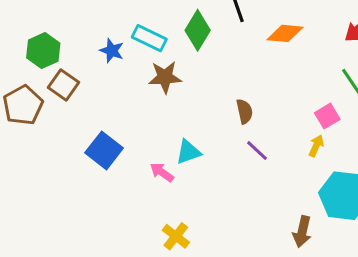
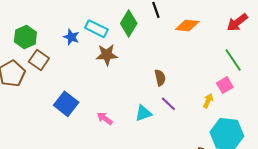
pink square: (327, 116) -> (225, 85), moved
cyan triangle: (188, 152) -> (143, 113), moved

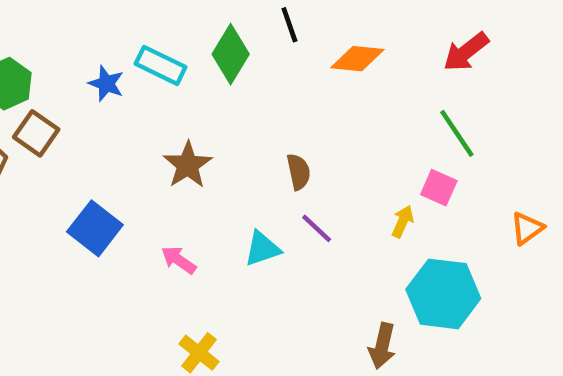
brown star: (107, 55) -> (188, 165), moved, turned -30
pink square: (225, 85) -> (439, 188), turned -35

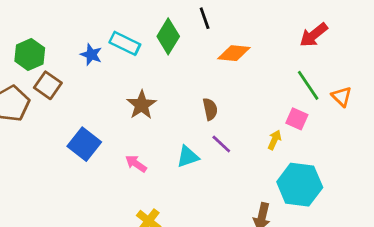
orange diamond: (357, 59) -> (234, 53), moved
orange triangle: (527, 228) -> (342, 97), moved, turned -40

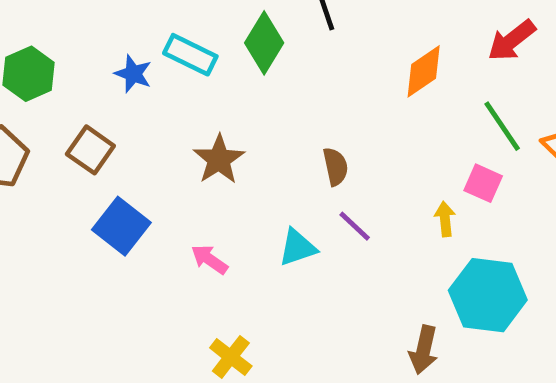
orange diamond: (234, 53) -> (424, 71), moved, turned -40
brown square: (48, 85) -> (90, 150), moved
yellow arrow: (274, 140) -> (445, 219), turned -30

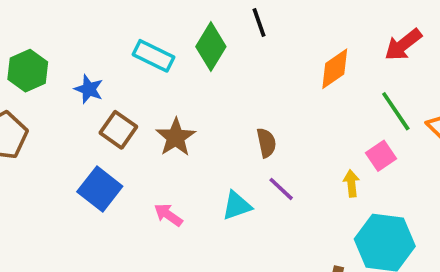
blue star: (133, 74) -> (89, 89), moved
brown square: (90, 150) -> (118, 130), moved
pink square: (483, 183) -> (381, 156), turned 32

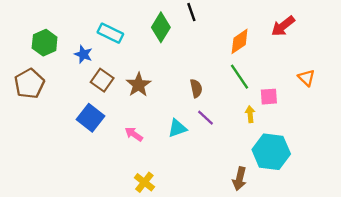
cyan rectangle: (154, 56) -> (110, 33), moved
green line: (396, 111) -> (240, 77), moved
pink square: (381, 156) -> (269, 97), turned 30

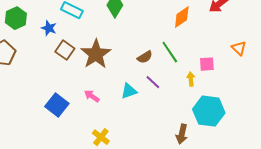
green line: (240, 77) -> (170, 52), moved
brown star: (139, 85) -> (96, 54), size x1.4
brown semicircle: (196, 88) -> (145, 57), turned 70
blue square: (90, 118) -> (57, 105), moved

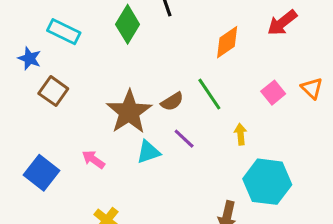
brown star: (96, 54) -> (129, 112), moved
pink square: (207, 64) -> (273, 93), moved, turned -35

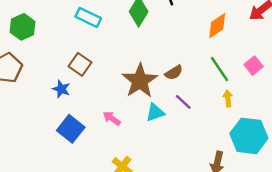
blue star: (30, 58) -> (61, 89), moved
green line: (209, 94) -> (220, 69), moved

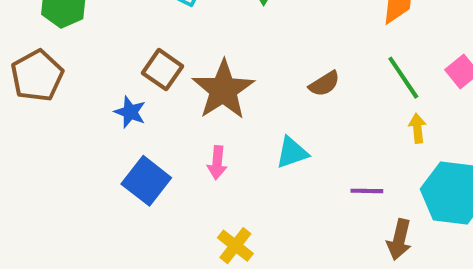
brown star: (140, 81) -> (223, 90), moved
purple line: (183, 102) -> (367, 191), moved, turned -42
pink arrow: (112, 118) -> (217, 163), turned -120

